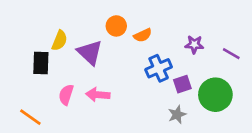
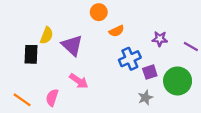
orange circle: (116, 26) -> (99, 12), moved
pink semicircle: (66, 95) -> (52, 98), moved
pink arrow: (98, 95) -> (79, 81), turned -150

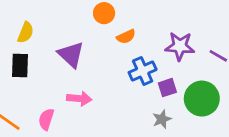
yellow semicircle: (47, 35) -> (26, 32), moved
purple star: (160, 39) -> (180, 46), size x1.5
pink arrow: (79, 81) -> (79, 99), turned -30

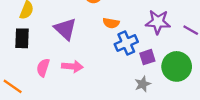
orange semicircle: (126, 37) -> (111, 23), moved, turned 35
pink semicircle: (46, 119) -> (43, 68), moved

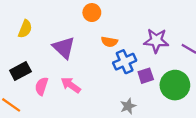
black rectangle: (22, 38) -> (20, 71), moved, turned 60
pink arrow: (72, 66) -> (71, 85), turned -150
gray star: (143, 84) -> (128, 106), moved

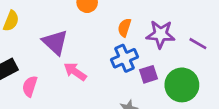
orange semicircle: (109, 42) -> (124, 28), moved, turned 98
pink arrow: (71, 85) -> (75, 72), moved

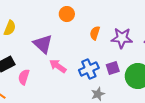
blue cross: (124, 58) -> (89, 69), moved

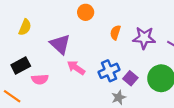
purple square: (113, 68) -> (130, 78), moved, turned -32
pink semicircle: (24, 77) -> (40, 79), turned -112

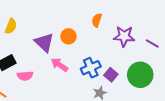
orange circle: (86, 12) -> (68, 36), moved
orange semicircle: (115, 33) -> (97, 20), moved

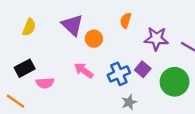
purple triangle: (44, 42) -> (72, 25), moved
purple square: (111, 75) -> (143, 69), moved

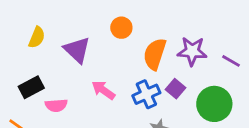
orange semicircle: (126, 20) -> (155, 54), moved, size x1.6
purple triangle: (72, 25) -> (77, 50), moved
orange circle: (94, 39) -> (121, 28), moved

